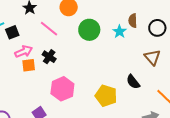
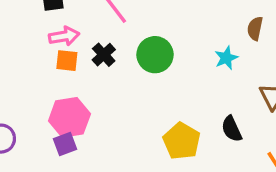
green circle: (89, 30) -> (155, 55), moved
cyan star: (119, 32) -> (226, 58), moved
pink hexagon: (62, 89) -> (69, 117), moved

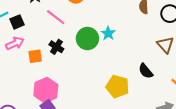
pink arrow: (64, 36) -> (15, 43), moved
cyan star: (226, 58) -> (108, 33), moved

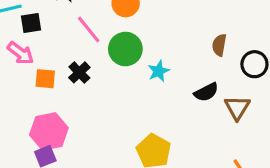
green circle: (87, 38) -> (125, 49), moved
pink arrow: (15, 43) -> (20, 53), turned 48
black semicircle: (146, 71) -> (206, 92), moved, turned -91

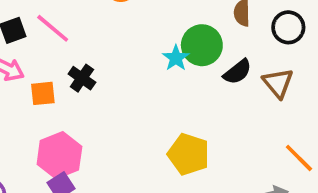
pink line: (89, 30) -> (53, 28), moved
green circle: (125, 49) -> (202, 45), moved

